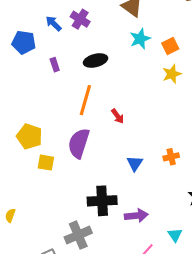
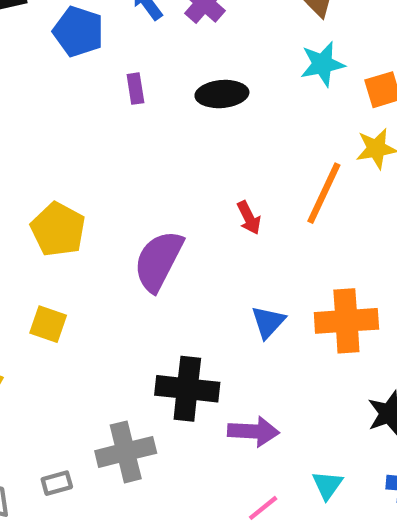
orange line: (85, 100) -> (324, 193), moved
orange cross: (171, 157) -> (346, 321), size x1.8
yellow square: (46, 163) -> (48, 324), moved

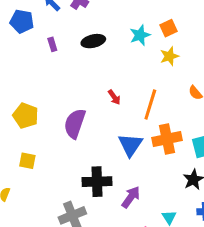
cyan star: (322, 64) -> (140, 35), moved
orange line: (324, 193) -> (150, 105), moved
blue triangle: (268, 322) -> (130, 145), size x1.5
purple arrow: (253, 431) -> (131, 197), turned -50

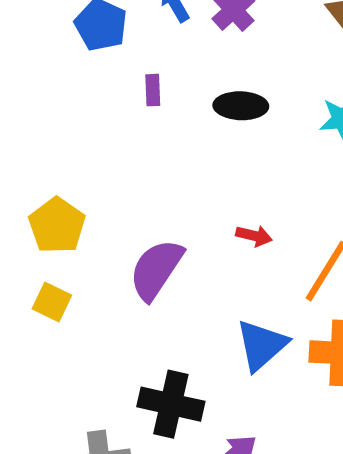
red arrow: (114, 97) -> (254, 236), turned -56
yellow square: (27, 161) -> (52, 302), moved

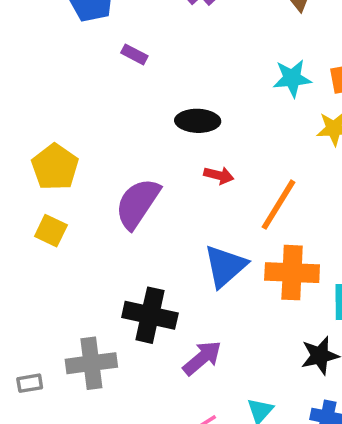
purple rectangle: (153, 90) -> (134, 54), turned -60
black ellipse: (241, 106) -> (198, 121), moved

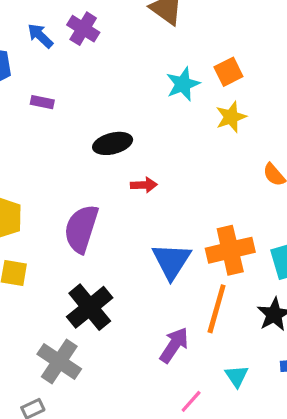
orange line: (278, 205) -> (217, 309), moved
black cross: (150, 315) -> (90, 307), moved, turned -36
gray cross: (91, 363) -> (59, 361), moved, turned -33

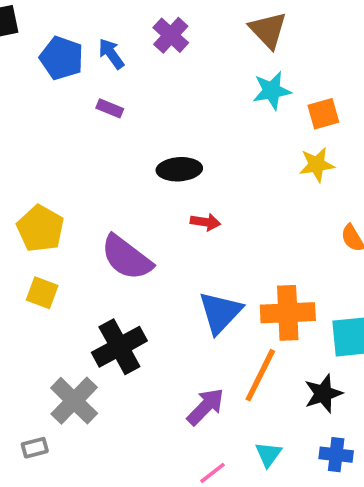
blue arrow: (40, 36) -> (111, 54), moved
cyan star: (183, 84) -> (272, 91), moved
purple semicircle: (81, 229) -> (127, 258), turned -81

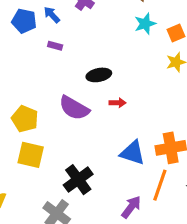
purple semicircle: (127, 258) -> (74, 108), moved
yellow square: (42, 293) -> (31, 155), size x1.5
blue triangle: (220, 312) -> (133, 153), turned -48

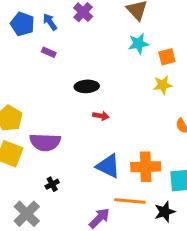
purple semicircle: (74, 108) -> (45, 142), moved, turned -36
black cross: (78, 180) -> (52, 184), size x0.5
orange line: (160, 185) -> (130, 201), turned 68

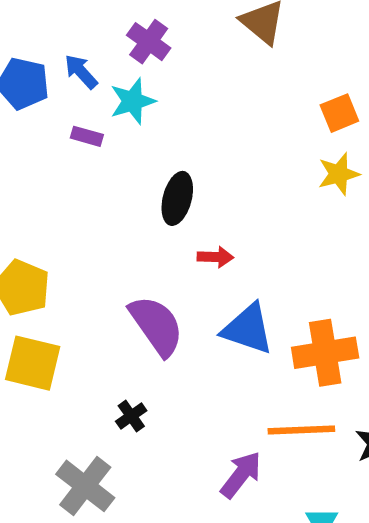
cyan star: (139, 44) -> (133, 101), moved
black ellipse: (87, 86) -> (177, 198), turned -65
purple semicircle: (45, 142) -> (156, 326), moved, turned -120
blue triangle: (108, 166) -> (248, 329), moved

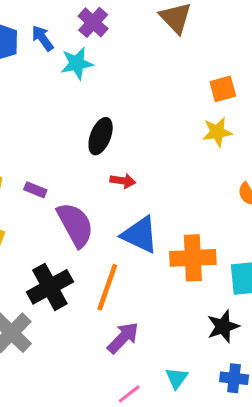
purple rectangle: (87, 136) -> (35, 190), moved
black cross: (131, 416) -> (50, 287), size x2.0
orange line: (301, 430) -> (107, 287), moved, turned -75

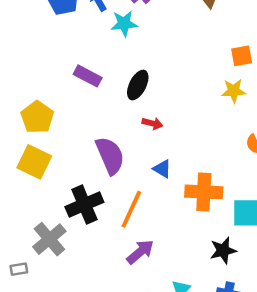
purple rectangle: (35, 190) -> (88, 76), moved, size x1.5
blue triangle: (140, 235) -> (162, 169), size x0.6

